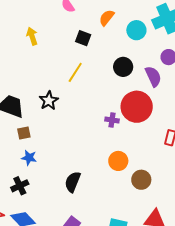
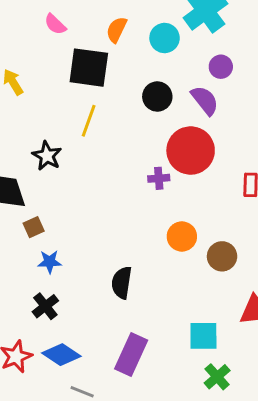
black square: (83, 38) -> (89, 68), size x1.8
black star: (49, 101) -> (47, 156), moved

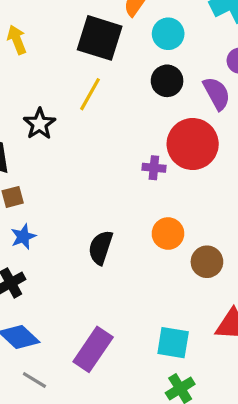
cyan circle: (165, 38) -> (168, 34), moved
blue star: (50, 262) -> (23, 237), turned -30
black semicircle: (122, 283) -> (101, 247), moved

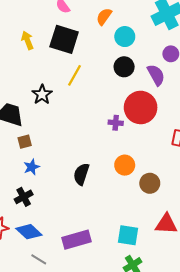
black square: (100, 38) -> (64, 39), moved
purple rectangle: (93, 349) -> (77, 240), turned 40

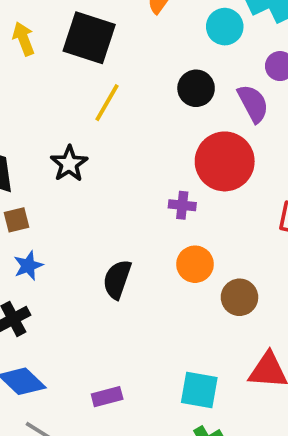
cyan circle: (125, 37) -> (225, 27), moved
black star: (42, 94) -> (69, 164), moved
purple cross: (116, 123) -> (182, 205), moved
purple rectangle: (77, 240) -> (107, 397), size x0.6

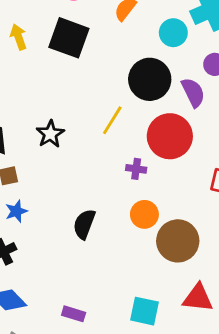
black circle: (196, 88) -> (150, 79), size x1.5
yellow line: (107, 103) -> (112, 120), moved
brown circle: (239, 297) -> (178, 241), size x1.5
purple rectangle: (107, 397) -> (74, 314), turned 30

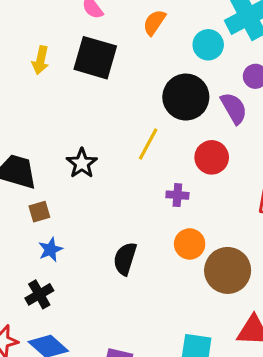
yellow arrow: (18, 37) -> (40, 60), turned -145
red circle: (170, 136) -> (212, 157), size x0.7

